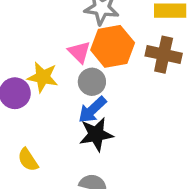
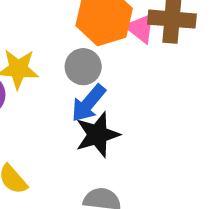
pink triangle: (79, 52) -> (141, 28), moved

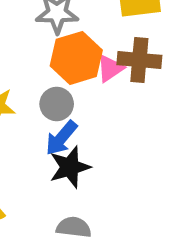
pink triangle: (141, 28) -> (110, 68), turned 48

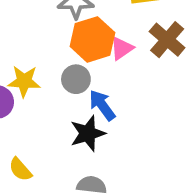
brown cross: (139, 60) -> (167, 40), moved, turned 36
blue arrow: (61, 138) -> (102, 105), moved, turned 104

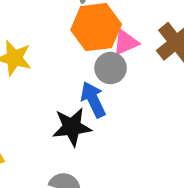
gray circle: (76, 79) -> (111, 68), moved

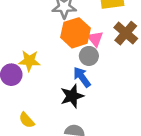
pink triangle: (126, 42) -> (95, 39), turned -35

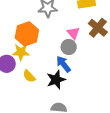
orange hexagon: (76, 33) -> (27, 34), moved
yellow semicircle: (27, 120) -> (29, 76), moved

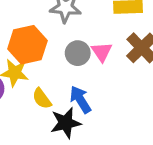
gray circle: (69, 47) -> (78, 53), moved
yellow semicircle: (29, 76) -> (42, 99), moved

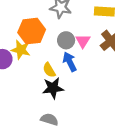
yellow semicircle: (42, 99) -> (49, 70), moved
blue arrow: (80, 100) -> (70, 62), moved

